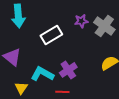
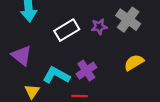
purple star: (81, 21) -> (99, 27), moved

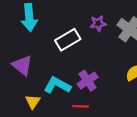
purple star: (99, 27) -> (98, 23), moved

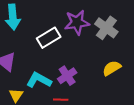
purple star: (98, 23) -> (77, 22), size x1.6

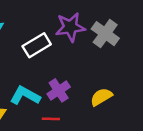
yellow semicircle: (112, 68) -> (101, 97), moved

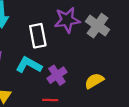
white rectangle: (37, 45) -> (38, 36), turned -70
cyan L-shape: (25, 96) -> (29, 65), moved

